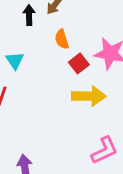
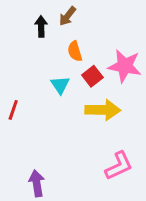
cyan triangle: (15, 61) -> (60, 85), moved

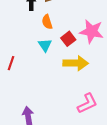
orange semicircle: (75, 51) -> (47, 22), moved

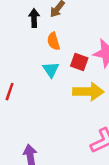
red square: (68, 39) -> (79, 62), turned -32

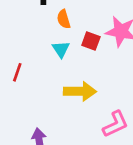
yellow arrow: (88, 92) -> (80, 91), moved

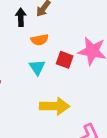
orange semicircle: (64, 19) -> (40, 40), turned -84

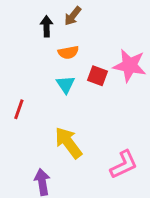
yellow arrow: (55, 106) -> (68, 143), moved, turned -128

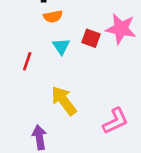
orange semicircle: (68, 52) -> (53, 16), moved
red line: (19, 109) -> (27, 61), moved

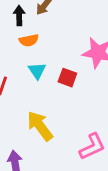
red square: (91, 38) -> (67, 78), moved

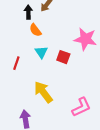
orange semicircle: (29, 40) -> (35, 30), turned 64

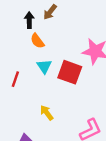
red square: (63, 57) -> (70, 72), size x1.5
yellow arrow: (43, 92) -> (47, 113), size x0.6

